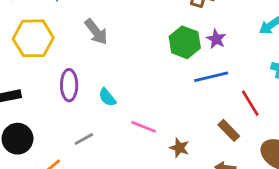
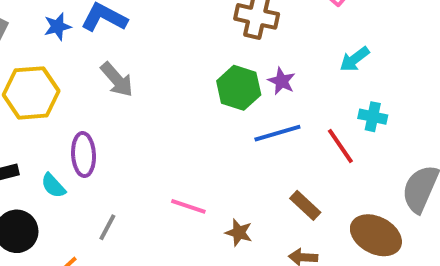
cyan semicircle: (107, 97) -> (53, 186), moved
red line: (250, 103) -> (340, 146), moved
gray line: (84, 139) -> (107, 227), turned -30

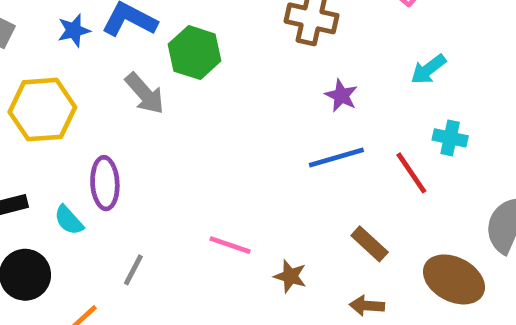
green hexagon: (239, 88) -> (195, 53), moved

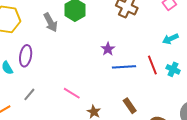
purple star: (341, 95) -> (108, 49), moved
red line: (411, 173) -> (152, 65), moved

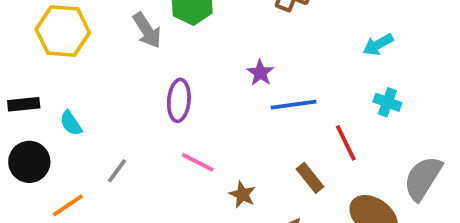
purple ellipse: (26, 56) -> (179, 100), moved
red line: (152, 65) -> (346, 143), moved

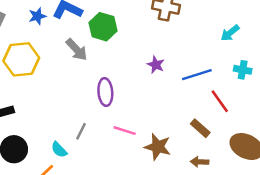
blue line: (294, 105) -> (197, 75), moved
cyan semicircle: (71, 123) -> (59, 150), moved
gray line: (117, 171) -> (81, 131), moved
brown star: (242, 195) -> (158, 147), size x1.5

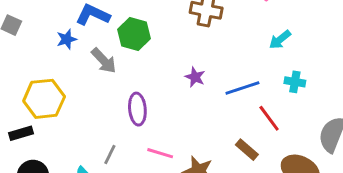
blue star: (37, 16) -> (67, 39), moved
yellow hexagon: (21, 59) -> (44, 99), moved

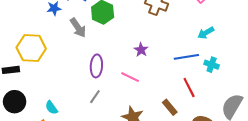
blue line: (242, 88) -> (186, 57), moved
pink line: (160, 153) -> (130, 77), moved
gray line: (110, 154) -> (95, 97), moved

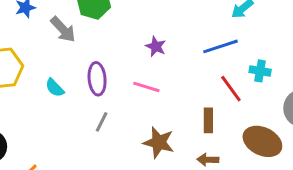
cyan cross: (212, 65) -> (260, 71), moved
brown rectangle: (170, 107) -> (208, 120), turned 49
cyan semicircle: (51, 108) -> (55, 88), moved

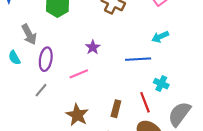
gray arrow: (63, 29) -> (29, 34), moved
pink line: (146, 87) -> (79, 74), turned -54
red line: (231, 89) -> (145, 102), moved

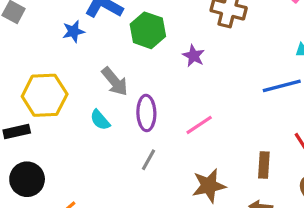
purple star: (93, 47) -> (194, 56), moved
brown star: (77, 115) -> (209, 186), turned -30

